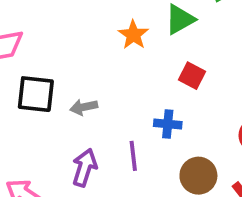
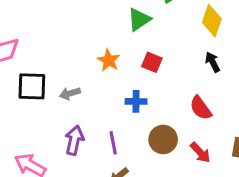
orange star: (133, 35) -> (109, 60), moved
purple line: (133, 156) -> (113, 143), moved

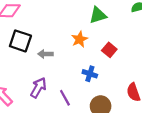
green triangle: (139, 19) -> (98, 15), moved
purple line: (113, 143) -> (65, 98), turned -35

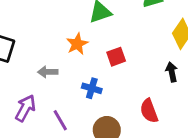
red square: (109, 50) -> (116, 57), turned 32
gray arrow: (45, 54) -> (48, 72), moved

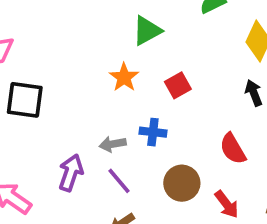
gray arrow: (48, 72) -> (113, 144), moved

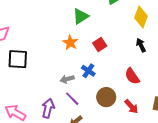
blue cross: (153, 132) -> (88, 71), turned 32
purple arrow: (71, 173) -> (48, 108), moved

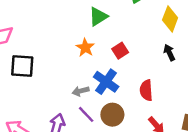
blue cross: (88, 71) -> (106, 82), size x1.5
red semicircle: (132, 76) -> (146, 90), moved, turned 30
brown circle: (106, 97) -> (112, 115), moved

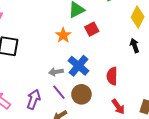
red square: (120, 51) -> (92, 29), moved

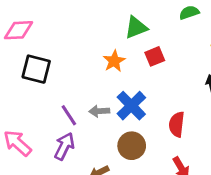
purple line: (59, 92) -> (69, 115), moved

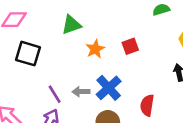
green triangle: (136, 27) -> (71, 25), moved

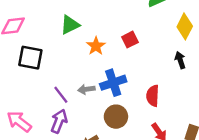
blue cross: (109, 88) -> (113, 83), turned 30

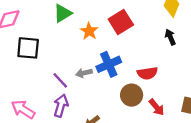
red square: (130, 40) -> (121, 22), size x1.5
red semicircle: (153, 96) -> (147, 73), turned -96
brown circle: (116, 117) -> (132, 95), moved

